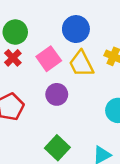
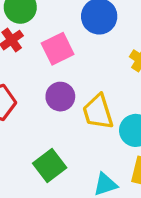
yellow trapezoid: (81, 64) -> (98, 112), moved

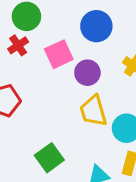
purple circle: (60, 97) -> (87, 73), moved

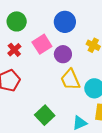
red cross: (18, 45) -> (14, 50), moved

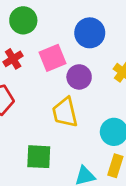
yellow trapezoid: (70, 80) -> (65, 112), moved
green square: (45, 115) -> (39, 157), turned 36

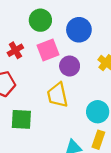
green circle: (23, 20) -> (40, 20), moved
green square: (39, 157) -> (21, 119), moved

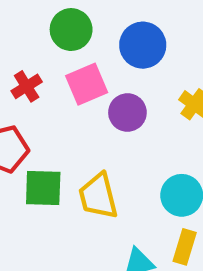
yellow trapezoid: (57, 95) -> (98, 196), moved
green square: (21, 119) -> (43, 188), moved

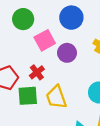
green circle: (71, 30) -> (23, 19), moved
red cross: (27, 86) -> (37, 72), moved

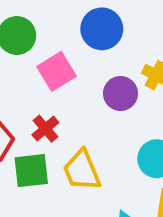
purple circle: (67, 53) -> (120, 93), moved

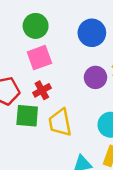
pink square: (56, 71) -> (39, 58), moved

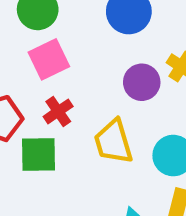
yellow trapezoid: (60, 122) -> (113, 142), moved

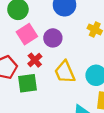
purple circle: (142, 82) -> (53, 38), moved

